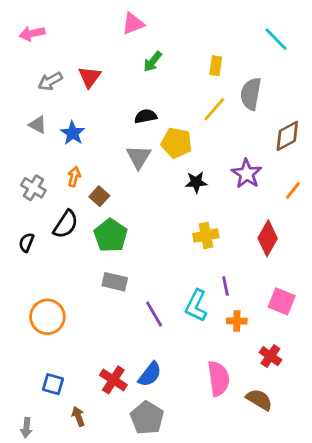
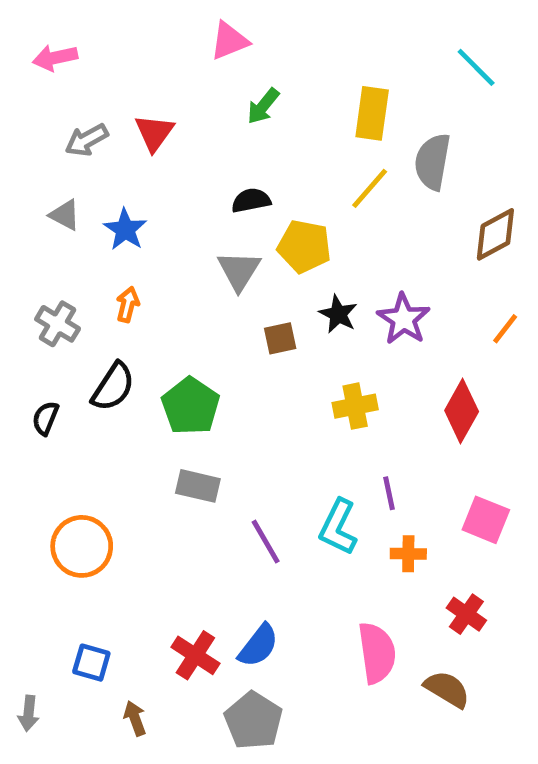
yellow rectangle: (216, 66) -> (372, 113), size x1.5
purple star: (247, 174) -> (403, 319), moved
black star: (196, 182) -> (338, 314), turned 30
brown square: (99, 196) -> (280, 338), moved, turned 36
gray arrow: (26, 428) -> (28, 713), moved

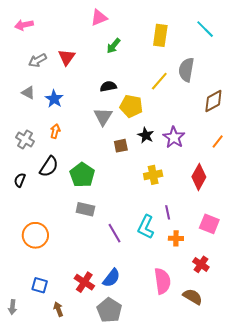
yellow rectangle: (372, 113) -> (160, 35), moved

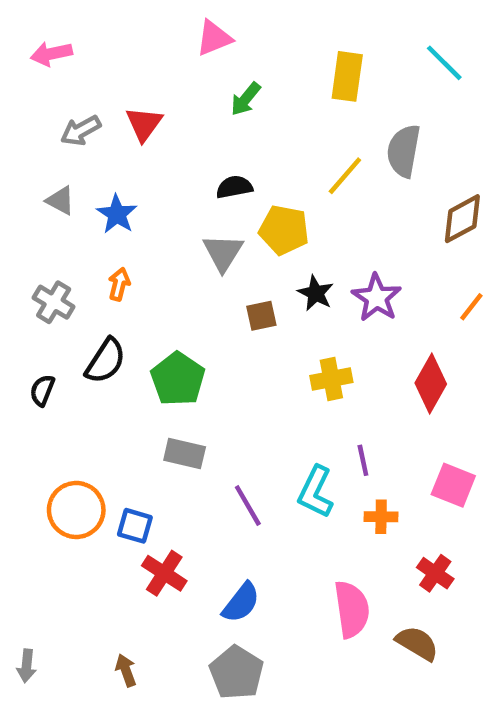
red cross: (84, 282) -> (164, 573), moved
blue square: (40, 285) -> (135, 526), moved

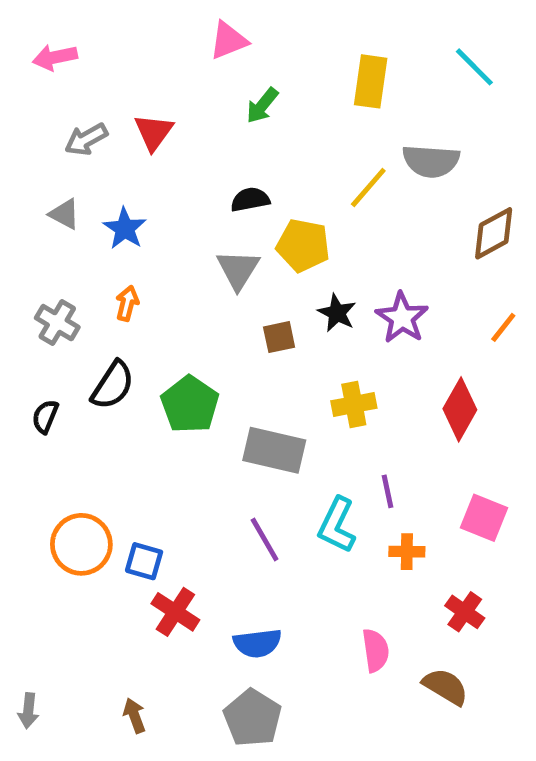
gray semicircle: (404, 151) -> (431, 161), turned -96
gray rectangle: (185, 454) -> (274, 450), moved, size x1.4
blue semicircle: (241, 603) -> (257, 643), turned 45
pink semicircle: (352, 609) -> (376, 650), size x0.7

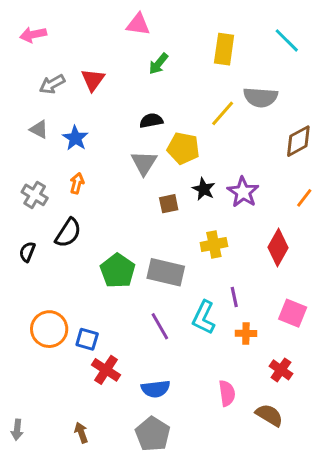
pink triangle: (228, 40) -> (138, 24), turned 30
green pentagon: (190, 405) -> (118, 271), moved

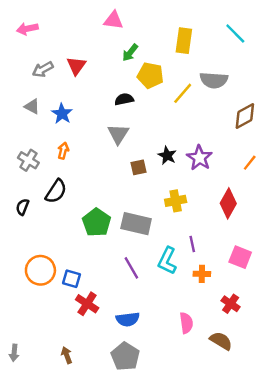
yellow pentagon: (183, 148) -> (150, 75), moved

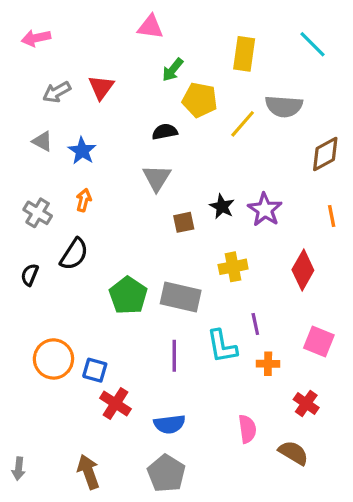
orange line: (250, 163) -> (332, 216), turned -49
cyan L-shape: (167, 261) -> (222, 346), turned -36
purple line: (131, 268) -> (174, 356), turned 30
brown arrow: (67, 355) -> (88, 472), size x1.5

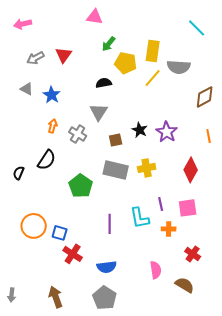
yellow rectangle: (244, 54) -> (153, 51), moved
gray cross: (38, 213) -> (78, 134), moved
gray rectangle: (181, 297) -> (116, 170), moved
pink square: (319, 342) -> (188, 208), moved, turned -30

